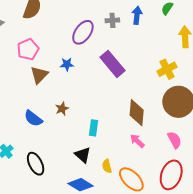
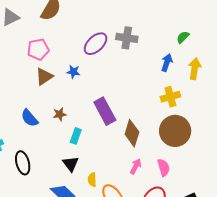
blue arrow: (137, 15) -> (167, 63), moved
gray cross: (112, 20) -> (127, 38), size x1.5
purple rectangle: (112, 64) -> (105, 111), moved
cyan rectangle: (94, 128) -> (76, 136), moved
pink arrow: (137, 141) -> (136, 166), moved, turned 63

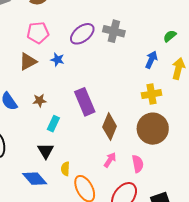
pink pentagon: (38, 49) -> (38, 33), moved

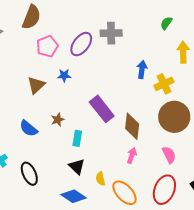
pink pentagon: (38, 33) -> (47, 46), moved
blue arrow: (151, 60) -> (142, 70), moved
pink arrow: (110, 160) -> (132, 156), moved

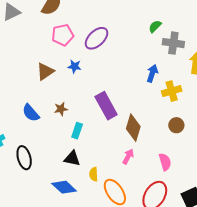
green semicircle: (166, 23) -> (155, 26), moved
gray cross: (111, 33) -> (173, 43), moved
brown circle: (174, 117) -> (176, 125), size x0.5
black triangle: (77, 167) -> (72, 158), turned -42

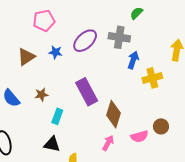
purple ellipse: (97, 38) -> (85, 41), moved
gray cross: (173, 43) -> (119, 37), moved
brown circle: (176, 125) -> (161, 126), moved
pink semicircle: (165, 162) -> (139, 136), moved, turned 90

